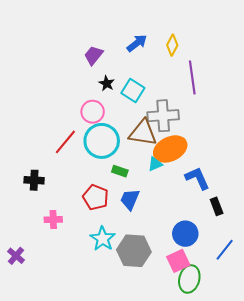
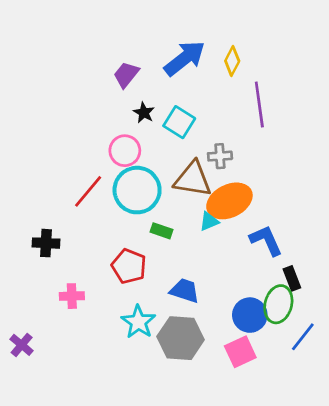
blue arrow: (137, 43) -> (185, 58), size x1.5
gray cross: (163, 116) -> (220, 156), size x0.6
blue trapezoid: (130, 199) -> (185, 291), moved, turned 85
green ellipse: (189, 279) -> (278, 304), moved

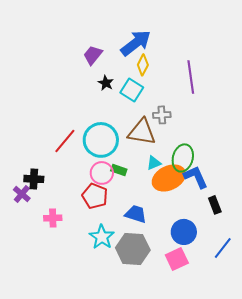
yellow diamond: (232, 61) -> (143, 65), moved
pink circle: (125, 151) -> (102, 173), moved
orange ellipse: (229, 201) -> (169, 178), moved
green ellipse: (278, 304) -> (183, 158), moved
purple cross: (22, 345) -> (22, 194), moved

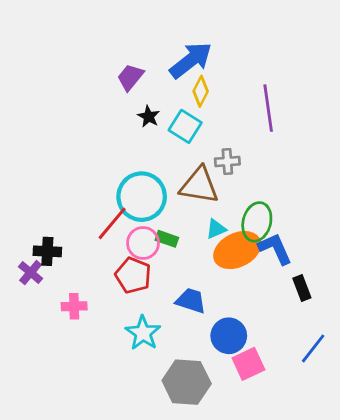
red line: (65, 141) -> (112, 223), moved
blue circle: (184, 232) -> (229, 336), moved
gray hexagon: (133, 249) -> (187, 382), moved

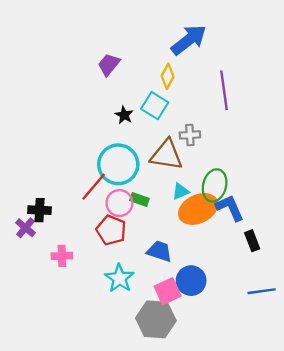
blue arrow: (191, 60) -> (189, 40), moved
black star: (149, 117) -> (124, 115), moved
blue line: (313, 348) -> (262, 291), turned 44
pink square: (248, 364) -> (168, 291), moved

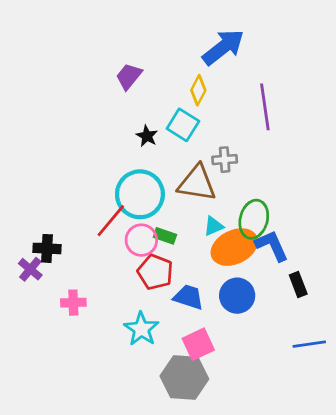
red pentagon: (111, 230) -> (155, 272), moved
blue circle: (191, 281) -> (237, 296), moved

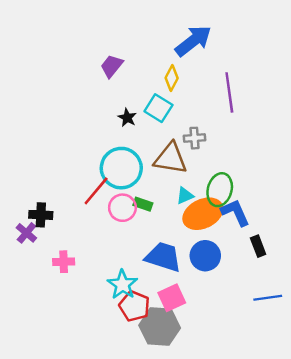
red pentagon: (155, 272) -> (134, 306), moved
blue trapezoid: (189, 297) -> (163, 257), size x1.4

